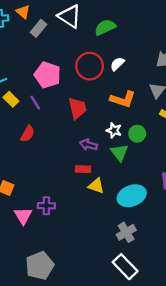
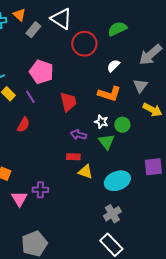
green semicircle: (105, 27) -> (117, 29), moved
white semicircle: (117, 64) -> (113, 66), moved
red circle: (90, 66) -> (84, 44), moved

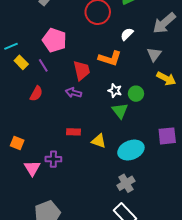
orange L-shape: (109, 94) -> (110, 58), moved
purple arrow: (78, 135) -> (74, 93), moved
red rectangle: (73, 157) -> (74, 132), moved

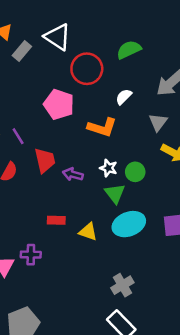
pink pentagon: (54, 40) -> (59, 104), moved
red trapezoid: (82, 70) -> (45, 160), moved
purple arrow: (74, 93) -> (73, 174), moved
cyan ellipse: (131, 150) -> (129, 224), moved

